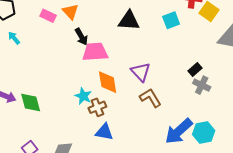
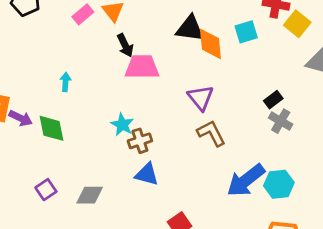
pink rectangle: (48, 16) -> (83, 14), turned -70
cyan arrow: (14, 38) -> (65, 82), moved, turned 40
orange diamond: (108, 82) -> (210, 44), moved

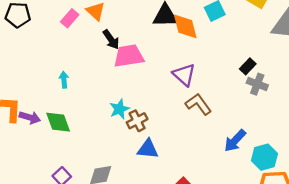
cyan star: (122, 125) -> (119, 109), turned 30
blue arrow: (246, 180) -> (235, 141), size x0.7
cyan hexagon: (279, 184) -> (264, 157), moved

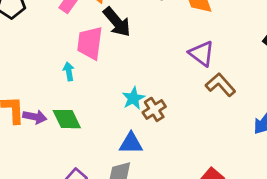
black arrow: (111, 39) -> (117, 22), size x1.4
pink trapezoid: (129, 56) -> (90, 43), moved, turned -68
blue triangle: (148, 149) -> (131, 143), moved

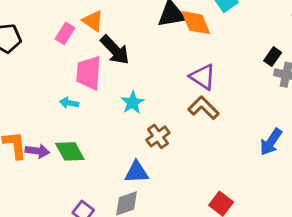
cyan arrow: (69, 71) -> (69, 103), turned -66
brown L-shape: (220, 85) -> (204, 108), moved
cyan star: (133, 98) -> (132, 103), moved

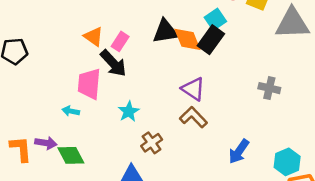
pink rectangle: (65, 33) -> (120, 41), moved
black rectangle: (273, 57) -> (211, 40), moved, size x1.6
blue arrow: (271, 142) -> (239, 151), moved
purple arrow: (37, 151) -> (46, 143), moved

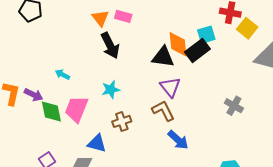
black triangle: (165, 31) -> (163, 57), moved
pink rectangle: (120, 41) -> (123, 16), moved, turned 56
pink trapezoid: (89, 84) -> (76, 109), moved
blue arrow: (239, 151) -> (178, 140), moved, turned -100

